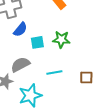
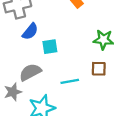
green star: (61, 39) -> (103, 40), moved
brown square: (86, 77) -> (99, 69), moved

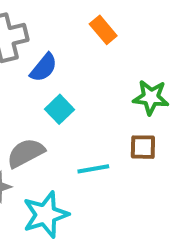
blue semicircle: (30, 31) -> (44, 68), moved
cyan square: (50, 47) -> (60, 109), turned -35

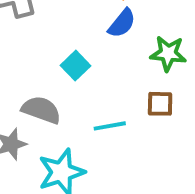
blue semicircle: (44, 68) -> (122, 23), moved
gray semicircle: (26, 153) -> (41, 110), turned 48

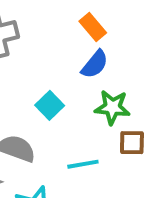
green star: (168, 53) -> (112, 107), moved

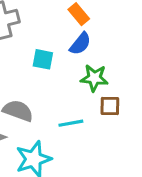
cyan square: (50, 105) -> (43, 59), moved, turned -35

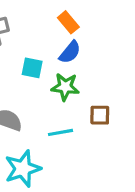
green star: (94, 78) -> (65, 87), moved

